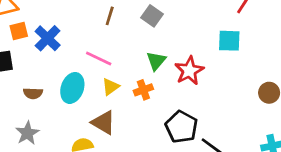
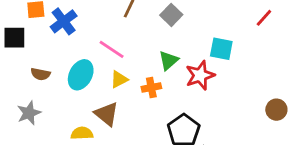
cyan square: (229, 41) -> (221, 49), moved

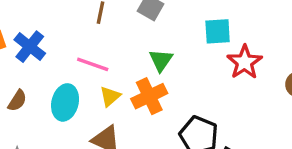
brown semicircle: (41, 74) -> (17, 101), moved, turned -54
red star: (200, 75) -> (245, 62), moved
orange cross: (151, 88) -> (149, 96), size x1.5

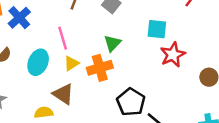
pink line: (93, 64) -> (63, 38), turned 45

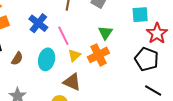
blue cross: (19, 18) -> (38, 23), moved
black pentagon: (131, 102) -> (147, 59), moved

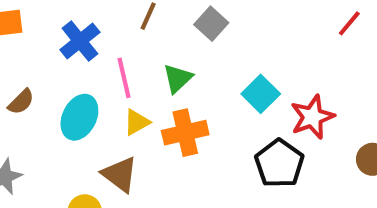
cyan square: (140, 15) -> (261, 94), moved, turned 36
green triangle: (105, 33) -> (178, 78), moved

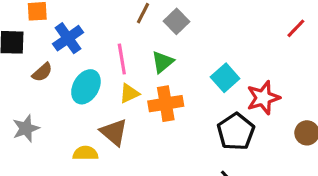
gray square: (211, 24) -> (177, 21), moved
blue cross: (80, 41) -> (68, 38), moved

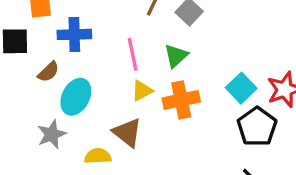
blue cross: (68, 38) -> (74, 34), turned 36
cyan square: (225, 78) -> (241, 88), moved
cyan ellipse: (86, 87) -> (76, 97), moved
gray star: (26, 128) -> (52, 134), moved

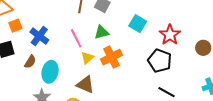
blue cross: (74, 34) -> (39, 36), turned -36
green triangle: (176, 56) -> (102, 32), turned 42
cyan square: (241, 88) -> (138, 24), moved

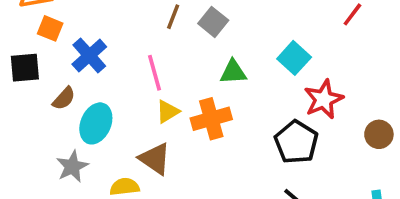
cyan square: (138, 24) -> (294, 58), moved
orange square: (15, 26) -> (50, 28), turned 32
green triangle: (102, 32) -> (233, 72), moved

